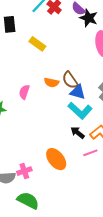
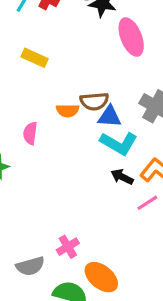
brown semicircle: (70, 80) -> (94, 101), turned -48
orange ellipse: (56, 159) -> (101, 277), moved
pink cross: (24, 171) -> (68, 247), moved

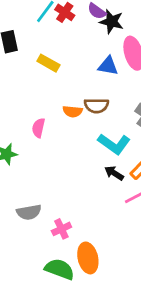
blue triangle: (109, 117) -> (108, 66), moved
gray semicircle: (30, 266) -> (29, 212), moved
orange ellipse: (101, 277) -> (88, 258), turned 32

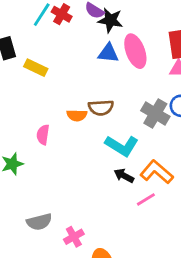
yellow rectangle: (48, 63) -> (36, 68), moved
blue triangle: (108, 66) -> (108, 53), moved

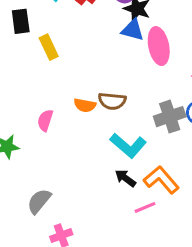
blue triangle: (108, 53) -> (133, 30), moved
yellow rectangle: (36, 68) -> (49, 47), turned 30
gray cross: (155, 114) -> (170, 117), turned 32
gray semicircle: (39, 222) -> (39, 201), moved, turned 135

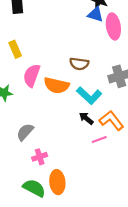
yellow rectangle: (49, 47) -> (15, 49), moved
orange semicircle: (85, 105) -> (56, 85), moved, size x1.6
pink semicircle: (45, 120) -> (32, 75), size x1.5

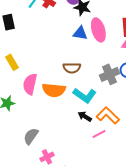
blue triangle: (95, 14) -> (80, 33), moved

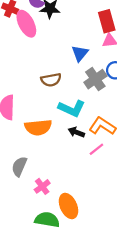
pink ellipse: (98, 30) -> (26, 24), moved
blue triangle: (80, 33) -> (80, 53), moved, turned -49
orange semicircle: (54, 90) -> (38, 127), moved

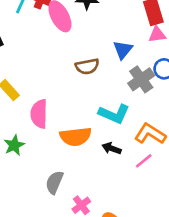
brown semicircle: (51, 80) -> (87, 66), moved
black arrow: (76, 132) -> (112, 148), moved

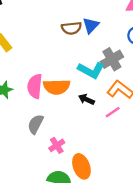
blue triangle: (123, 50) -> (91, 25), moved
gray cross: (141, 79) -> (112, 59), moved
pink semicircle: (39, 114) -> (35, 86), moved

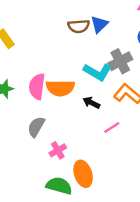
pink line: (113, 112) -> (112, 128), moved

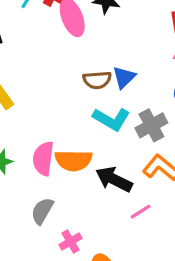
cyan L-shape: (97, 72) -> (111, 119), moved
black arrow: (91, 103) -> (114, 179), size x1.6

